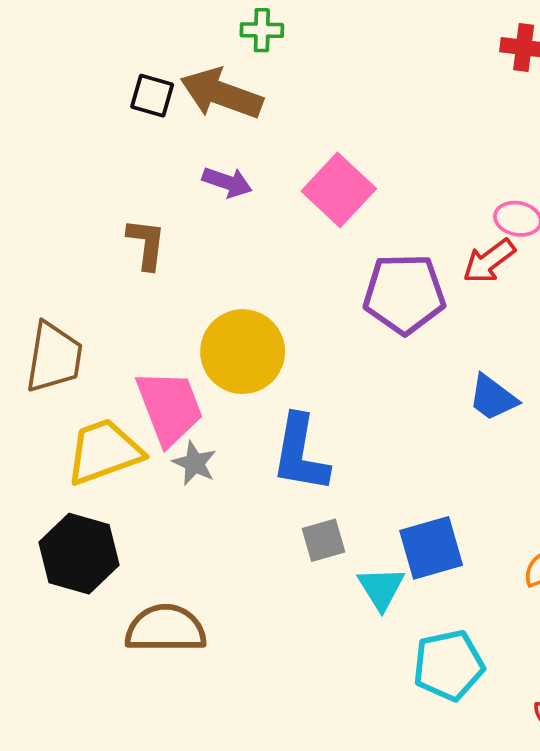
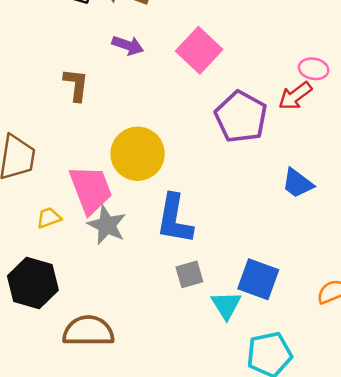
purple pentagon: (404, 294) -> (241, 117), turned 30
yellow trapezoid: (104, 452) -> (49, 218), size x0.5
gray star: (194, 463) -> (107, 225), size x1.4
blue square: (431, 548) -> (258, 279), turned 36

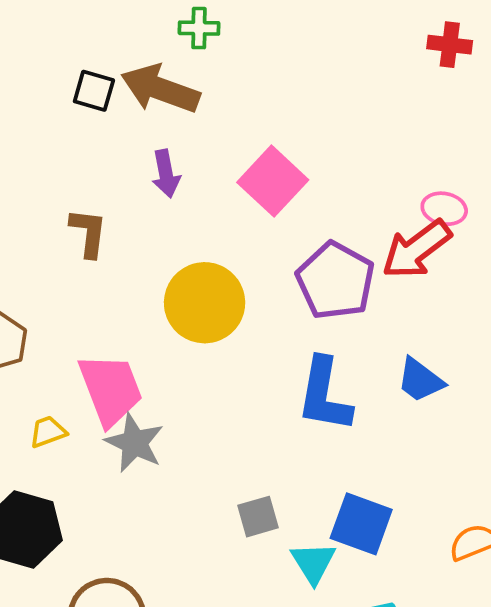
purple arrow: (128, 45) -> (166, 174), turned 60
red arrow: (295, 96) -> (417, 249), size x1.4
yellow circle: (138, 154) -> (205, 303), moved
blue L-shape: (175, 219) -> (324, 395), moved

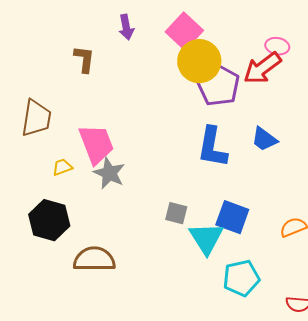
yellow circle: (205, 303) -> (199, 61), moved
gray square: (258, 517) -> (176, 213), turned 30
cyan triangle: (313, 563) -> (206, 238), size x1.4

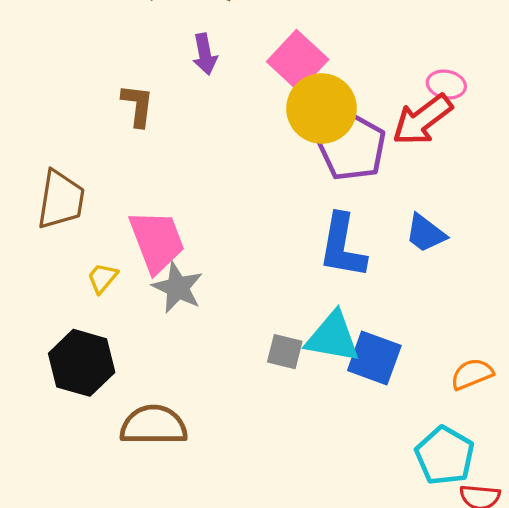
yellow trapezoid: (62, 167) -> (102, 278), turned -30
cyan triangle: (206, 238) -> (333, 337), moved, turned -48
cyan pentagon: (241, 278) -> (445, 456), moved, turned -30

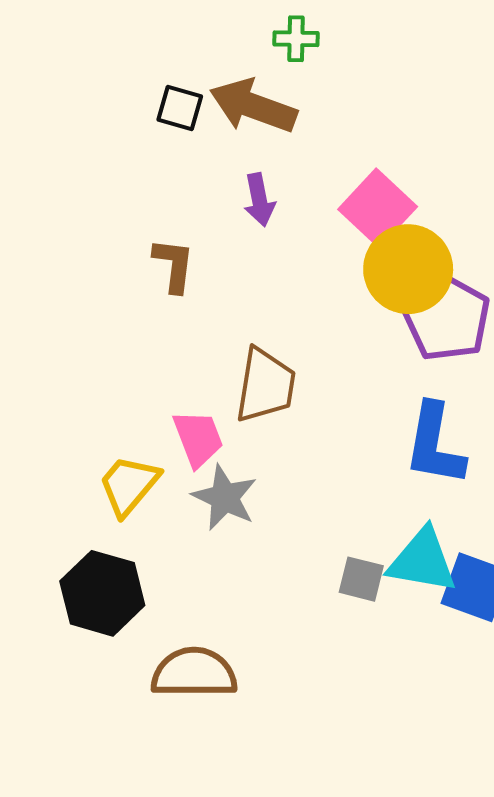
brown trapezoid: (61, 200) -> (265, 385), moved
pink trapezoid: (157, 241) -> (198, 438), size x0.7
yellow trapezoid: (102, 278) -> (129, 485), size x1.6

